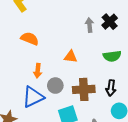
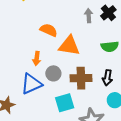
orange semicircle: (30, 39) -> (49, 30), moved
orange triangle: (71, 57) -> (69, 46), size x1.6

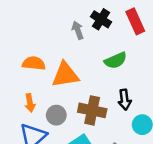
brown cross: (81, 78) -> (92, 110), turned 30

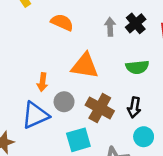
orange semicircle: (34, 63) -> (62, 22), moved

